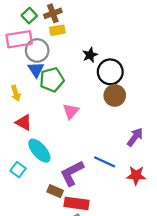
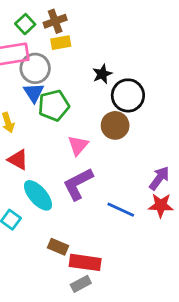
brown circle: (115, 95) -> (115, 125), moved
purple L-shape: (72, 173) -> (78, 184), moved
red star: (136, 175) -> (161, 205), moved

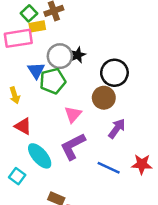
yellow rectangle: (61, 43) -> (37, 26), moved
gray circle: (35, 68) -> (60, 56), moved
black star: (102, 74) -> (78, 55), moved
purple arrow: (159, 178) -> (117, 129), moved

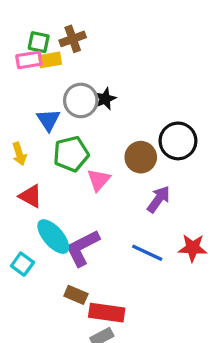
green square: (29, 13) -> (39, 42), turned -35
pink rectangle: (18, 38) -> (29, 60), moved, size x0.7
black circle: (114, 73) -> (178, 141), moved
green pentagon: (53, 81) -> (71, 154), moved
purple L-shape: (73, 146) -> (82, 248), moved

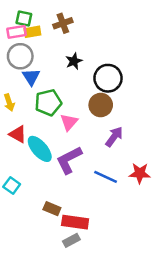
brown cross: (73, 39) -> (63, 23), moved
gray circle: (81, 100) -> (20, 56), moved
black circle: (178, 141) -> (108, 78), moved
cyan ellipse: (53, 237) -> (40, 149), moved
purple L-shape: (82, 248) -> (69, 160), moved

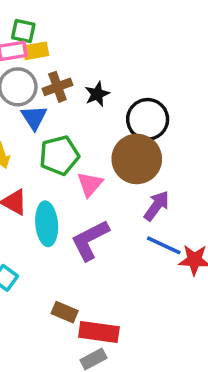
brown cross: (63, 23) -> (57, 87), moved
brown circle: (101, 105) -> (137, 159), size x1.4
cyan ellipse: (40, 149) -> (47, 224), turned 36
blue line: (106, 177) -> (164, 245), moved

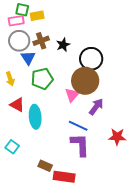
yellow rectangle: (36, 51) -> (37, 16), moved
pink triangle: (90, 184) -> (72, 95), moved
purple L-shape: (90, 240) -> (80, 145), moved, turned 115
blue line: (164, 245) -> (78, 126), moved

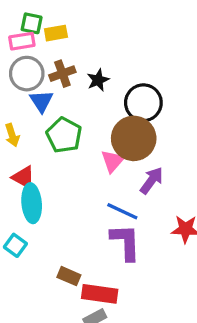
green pentagon: (42, 79) -> (64, 135), turned -30
cyan ellipse: (35, 117) -> (32, 203), moved

